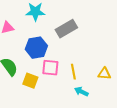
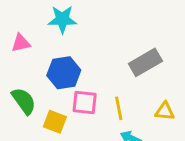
gray rectangle: (66, 29) -> (145, 62), moved

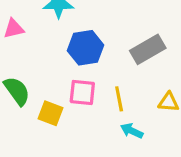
blue hexagon: (64, 73) -> (86, 48), moved

